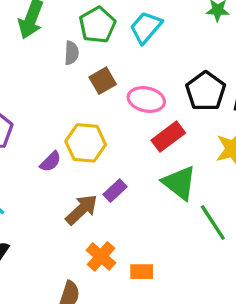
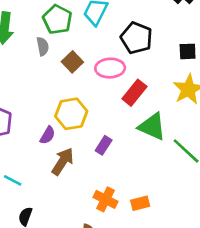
black pentagon: (206, 91) -> (136, 38), moved
brown arrow: (82, 210) -> (63, 161), moved

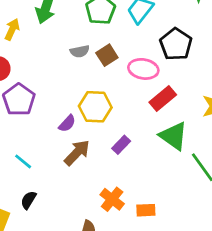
gray semicircle: (43, 46) -> (80, 51), moved, turned 78

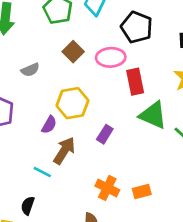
gray semicircle: (80, 51) -> (30, 70), moved
red rectangle: (163, 99) -> (135, 82), turned -50
cyan line: (23, 161) -> (42, 172), moved

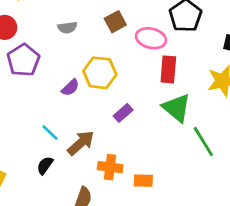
brown arrow: (64, 151) -> (81, 143), moved
orange cross: (107, 188) -> (110, 167), turned -35
black semicircle: (28, 206) -> (45, 165), moved

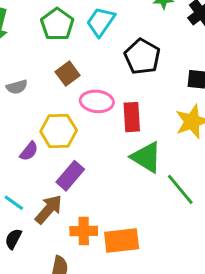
pink ellipse: (151, 38) -> (97, 101), moved
purple rectangle: (123, 113) -> (70, 176), moved, size x1.4
orange rectangle: (143, 181) -> (122, 241), size x1.6

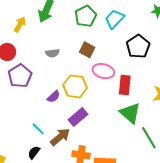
brown square: (68, 74) -> (87, 50), turned -35

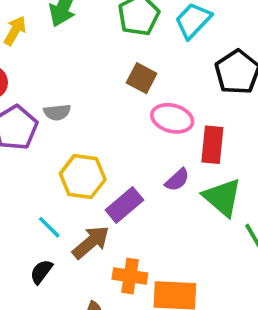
gray semicircle: (52, 53) -> (57, 112), moved
yellow hexagon: (75, 86) -> (83, 177), moved
purple semicircle: (54, 97) -> (177, 180), moved

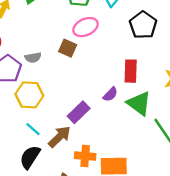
brown square: (142, 78) -> (68, 48), moved
pink ellipse: (172, 118) -> (85, 27), moved, turned -35
yellow hexagon: (83, 177) -> (29, 95), moved
black semicircle: (41, 272) -> (30, 157), size x1.5

